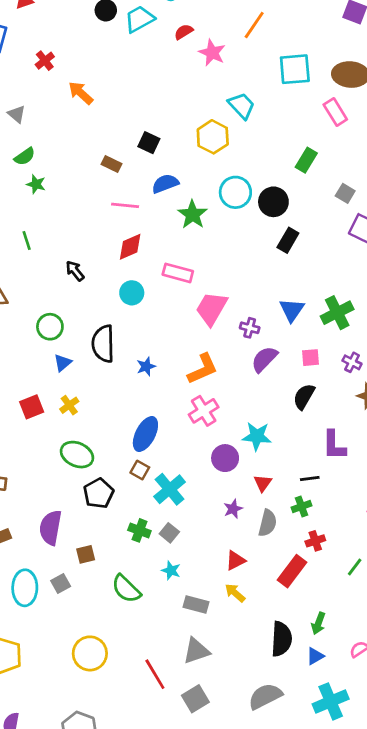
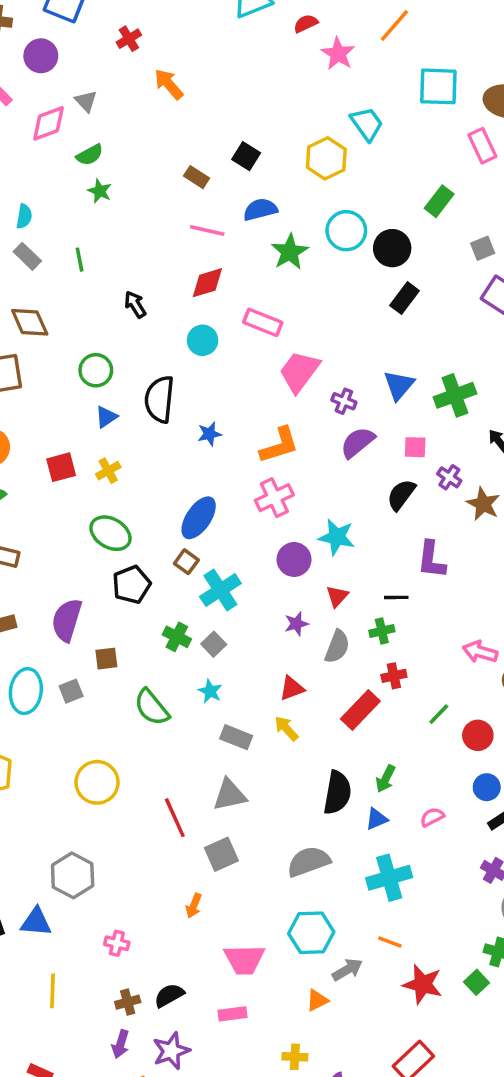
gray square: (345, 193) -> (483, 248), turned 30
purple cross: (352, 362) -> (449, 477), moved

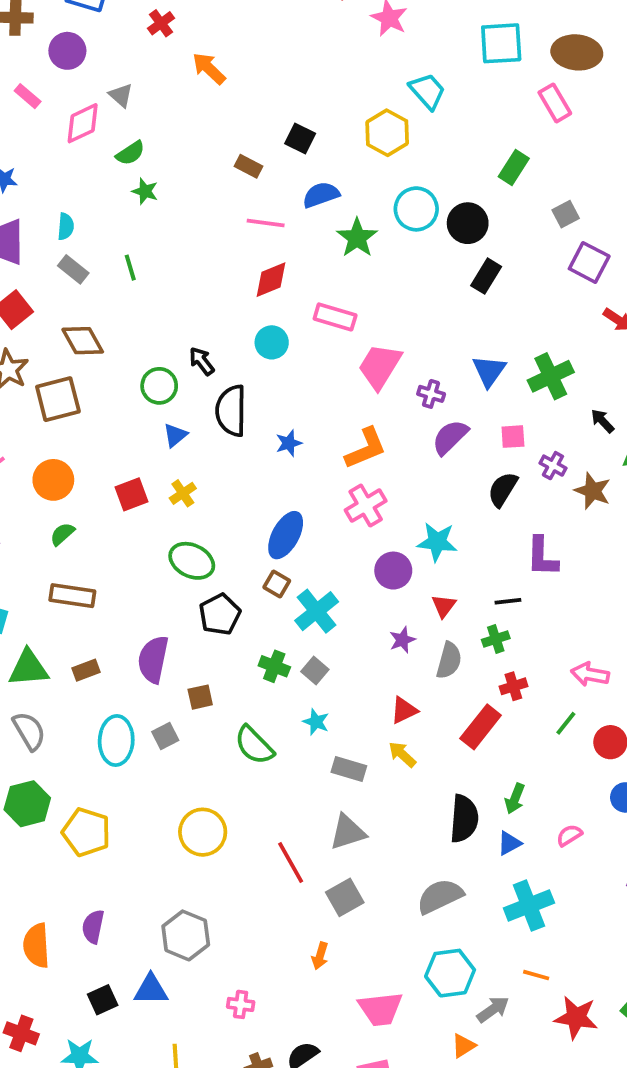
black arrow: (135, 304) -> (202, 361), moved
pink arrow: (480, 652) -> (590, 674), moved

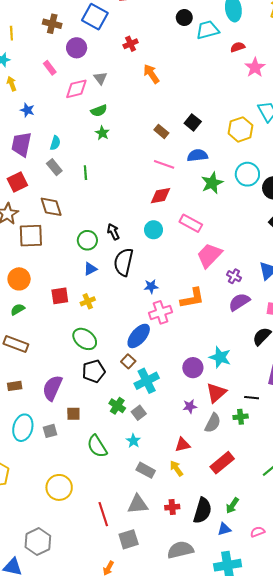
pink cross: (366, 506) -> (161, 312), moved
red triangle: (444, 606) -> (216, 393), size x1.5
red cross: (513, 686) -> (172, 507), moved

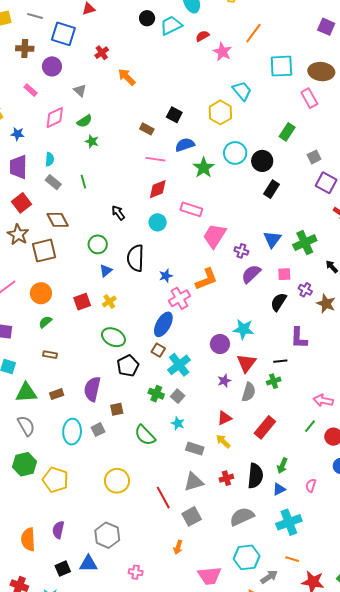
pink diamond: (76, 89) -> (55, 117), moved
black arrow: (113, 232) -> (118, 213), moved
brown rectangle: (16, 344) -> (50, 355), size x0.6
pink semicircle: (258, 532) -> (311, 485), turned -40

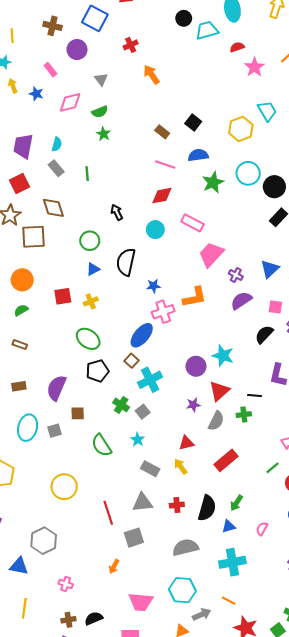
blue star: (17, 134) -> (36, 94), moved

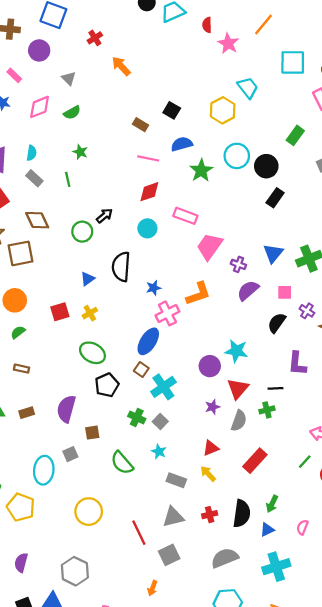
red semicircle: (237, 47) -> (207, 25), turned -64
green star: (103, 134) -> (80, 152), moved
black arrow: (117, 212) -> (104, 216), turned 84
green circle: (90, 241) -> (82, 232), moved
cyan ellipse: (28, 428) -> (44, 470), moved

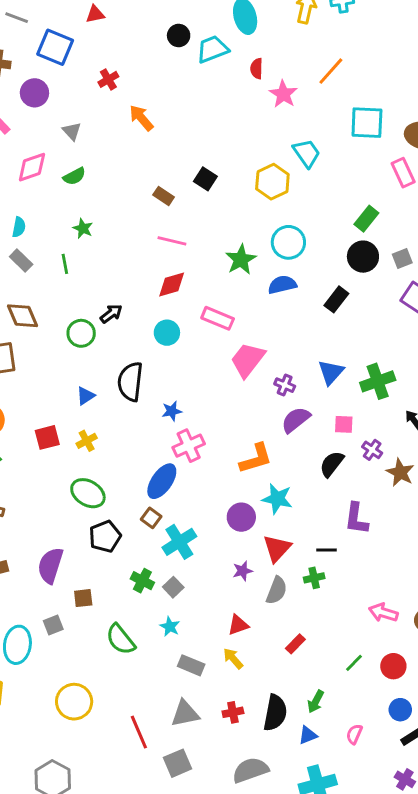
blue semicircle: (182, 144) -> (282, 285), moved
black circle: (266, 166) -> (363, 257), moved
orange L-shape: (198, 294) -> (256, 459), moved
red rectangle: (255, 461) -> (295, 644), size x0.6
green line: (305, 462) -> (354, 663), moved

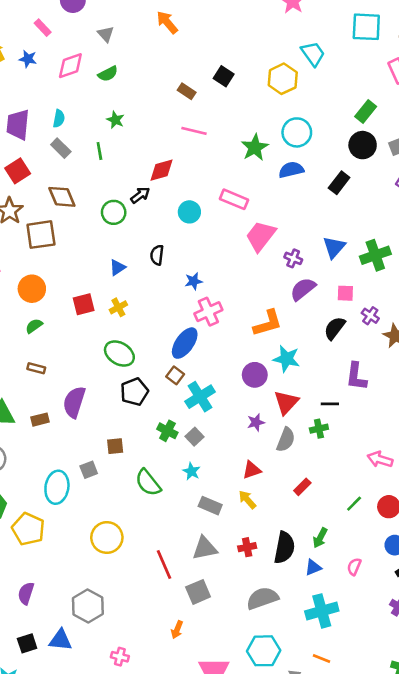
red diamond: (172, 285) -> (161, 170), moved
black semicircle: (130, 382) -> (157, 255), size x0.6
purple semicircle: (50, 565) -> (74, 402), moved

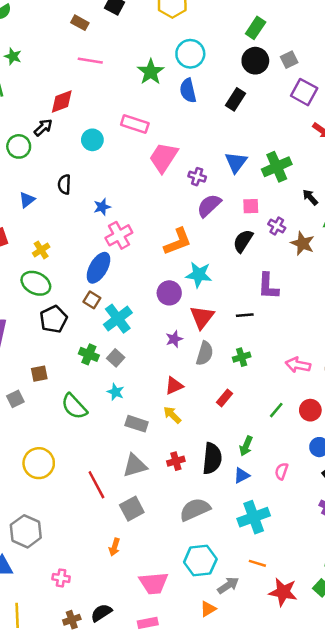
blue semicircle: (291, 170) -> (188, 91), turned -85
yellow cross: (118, 307) -> (41, 250), moved
green cross: (319, 429) -> (242, 357), moved

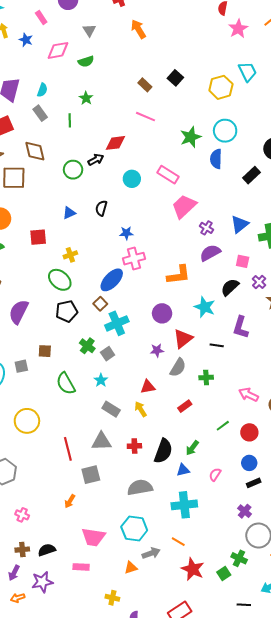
cyan star: (199, 275) -> (205, 307), moved

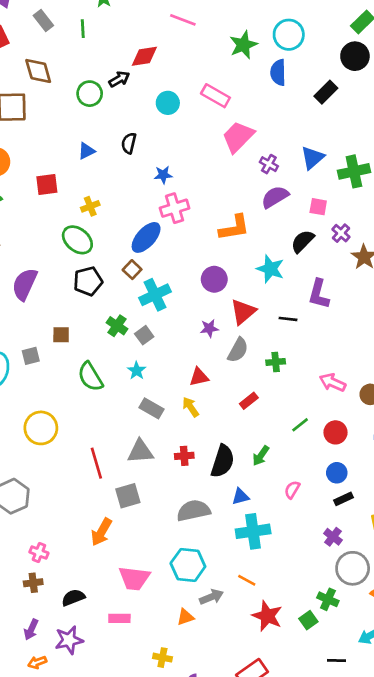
blue triangle: (183, 470) -> (240, 497), moved
orange arrow: (70, 501) -> (101, 532), size x1.5
brown cross: (22, 550) -> (33, 583), moved

